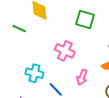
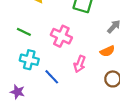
green line: (19, 29) -> (24, 32), moved

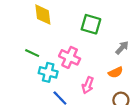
cyan cross: (29, 60) -> (48, 72), moved

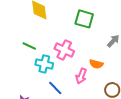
orange semicircle: (116, 72) -> (96, 64), moved, turned 40

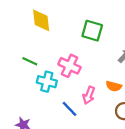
orange semicircle: (96, 64) -> (114, 86), moved
blue line: (55, 88) -> (69, 109), moved

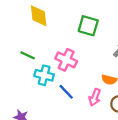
pink arrow: (89, 95) -> (95, 97), moved
blue line: (69, 109) -> (66, 92), moved

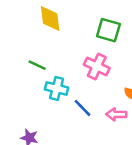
pink cross: (66, 60) -> (97, 66), moved
pink arrow: (95, 97) -> (116, 114), turned 70

